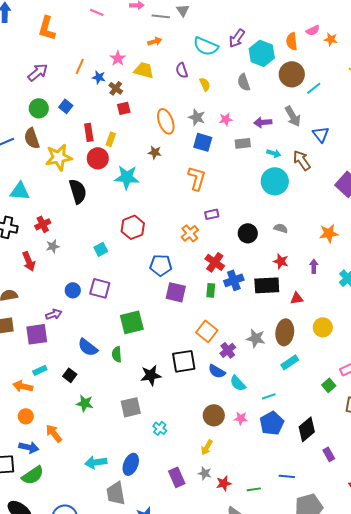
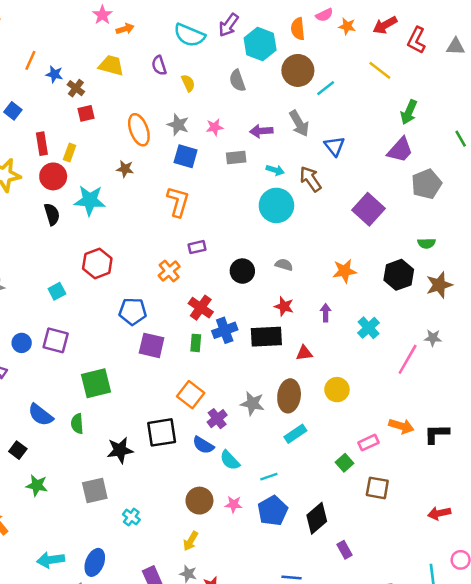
pink star: (118, 58) -> (102, 15), moved
black semicircle: (78, 191) -> (52, 214), moved, size x0.7

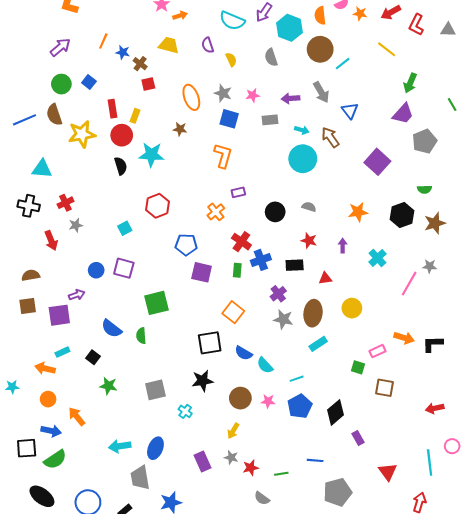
black rectangle: (266, 337) -> (295, 265), size x0.7
purple cross: (217, 419) -> (278, 294), moved
black star: (120, 450) -> (203, 381), moved
green square: (345, 463) -> (358, 367), turned -32

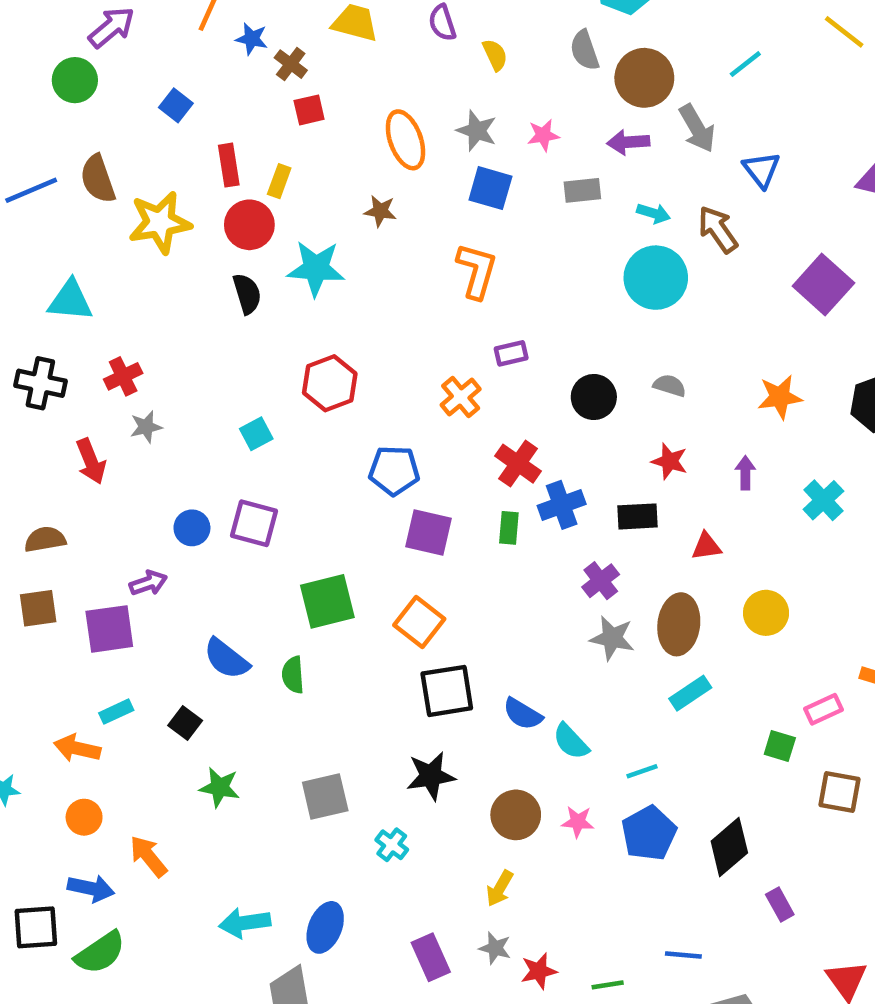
brown circle: (320, 49) -> (644, 78), moved
green circle: (61, 84) -> (75, 80), moved
orange square: (233, 312) -> (419, 622), moved

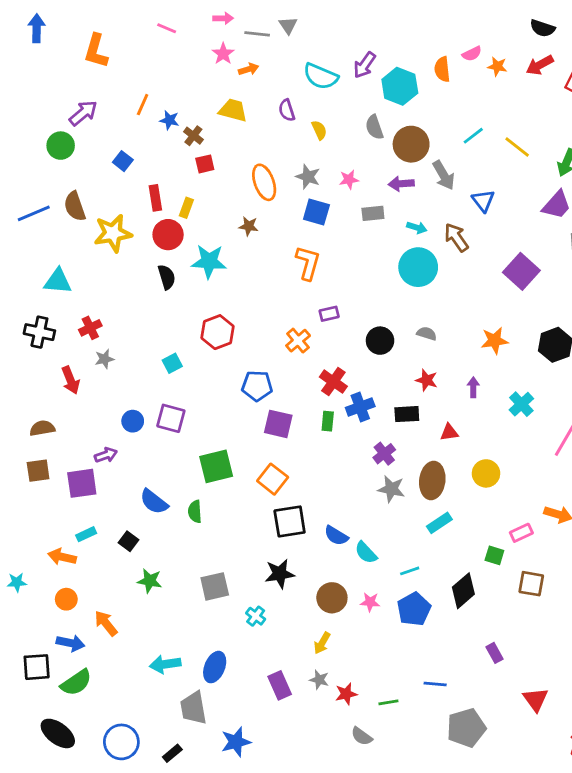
yellow line: (844, 32) -> (517, 147), moved
black diamond: (729, 847) -> (463, 591), moved

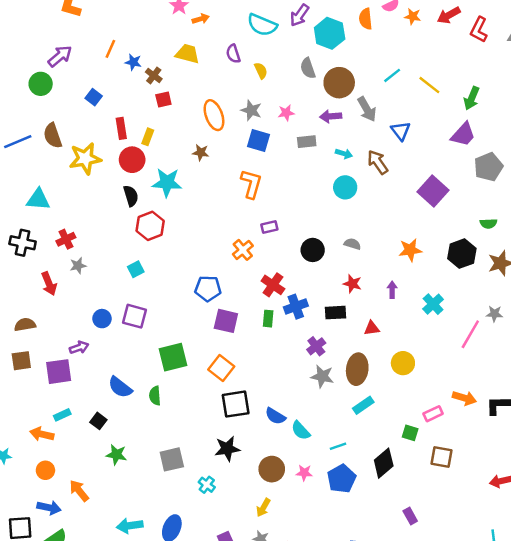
cyan circle: (418, 267) -> (345, 187), size x0.7
red hexagon: (217, 332) -> (150, 226), moved

